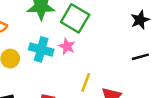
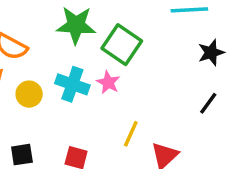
black line: (140, 57) -> (208, 103), turned -42

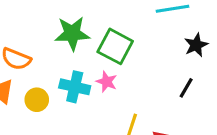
black line: (208, 103) -> (186, 88), moved

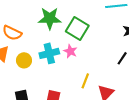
cyan cross: (75, 87) -> (49, 53), turned -30

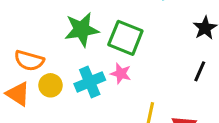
yellow circle: (24, 60) -> (50, 85), moved

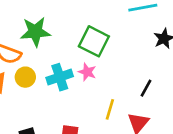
green star: (82, 30) -> (35, 32), moved
black line: (200, 71) -> (146, 88), moved

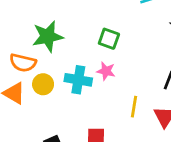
green square: (94, 41) -> (109, 39), size x0.7
cyan cross: (60, 77) -> (78, 80), turned 35

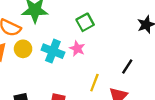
green square: (109, 39) -> (85, 22), turned 30

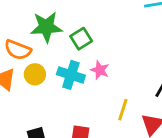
green square: (85, 22) -> (81, 39), moved

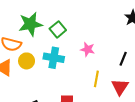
pink star: (100, 70) -> (88, 49), moved

